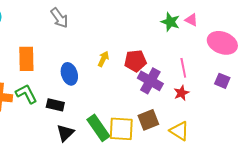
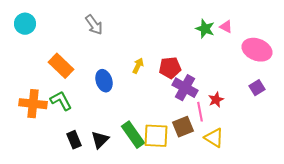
orange rectangle: (26, 59) -> (61, 66), turned -45
pink line: (183, 68) -> (200, 112), moved
purple square: (222, 81) -> (257, 88), turned 35
black rectangle: (55, 105) -> (74, 140), moved, turned 54

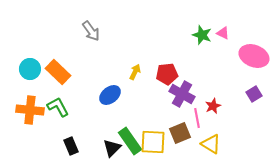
cyan circle: (25, 24) -> (30, 69), moved
blue ellipse: (104, 81) -> (110, 95), moved, turned 70
black triangle: (100, 140) -> (112, 148), moved

